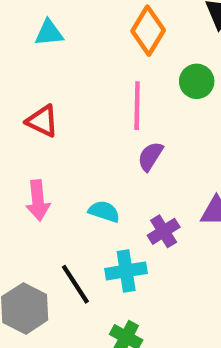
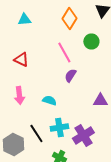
pink line: (137, 106) -> (64, 52), turned -30
purple cross: (164, 231) -> (83, 136), moved, size x1.5

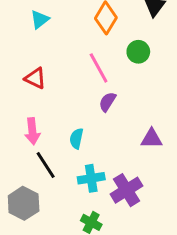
cyan triangle: (24, 20) -> (40, 19), turned -32
cyan semicircle: (49, 100) -> (76, 139), turned -96
black line: (36, 134) -> (46, 165), moved

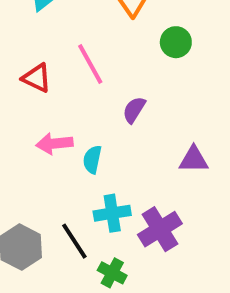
pink line: (99, 68) -> (90, 64), moved
pink arrow: (32, 131) -> (55, 144), moved, turned 90
black line: (46, 165) -> (74, 241), moved

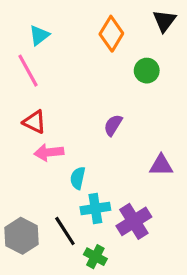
pink line: (90, 64) -> (28, 71), moved
red triangle: (37, 78) -> (34, 122), moved
cyan semicircle: (92, 160) -> (78, 178), moved

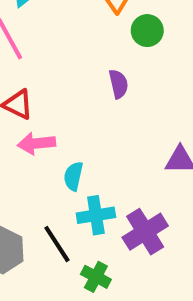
green circle: (147, 71) -> (147, 31), moved
purple semicircle: (113, 125) -> (118, 84), moved, turned 135

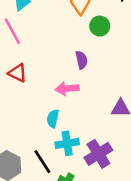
pink arrow: (36, 143) -> (67, 89), moved

